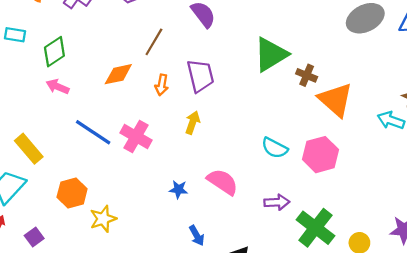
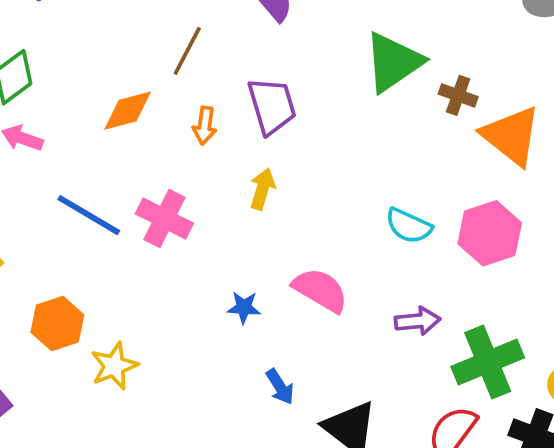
green cross: (315, 228) -> (488, 362), turned 33

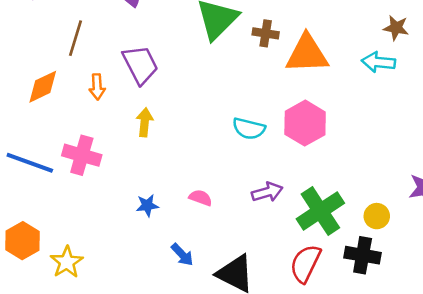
orange triangle: (511, 136) -> (307, 54), turned -30
pink semicircle: (320, 290) -> (201, 198), moved, size x0.6

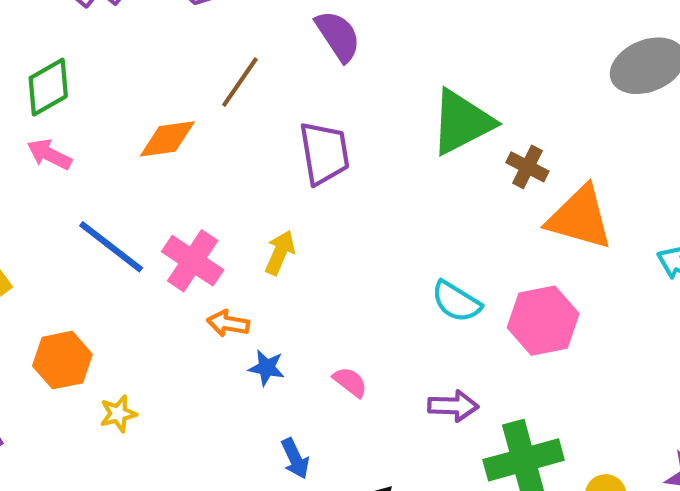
orange arrow: (97, 87) -> (228, 323), moved, turned 85
yellow arrow: (145, 122) -> (280, 253), moved
yellow star: (67, 262) -> (118, 414), size x0.7

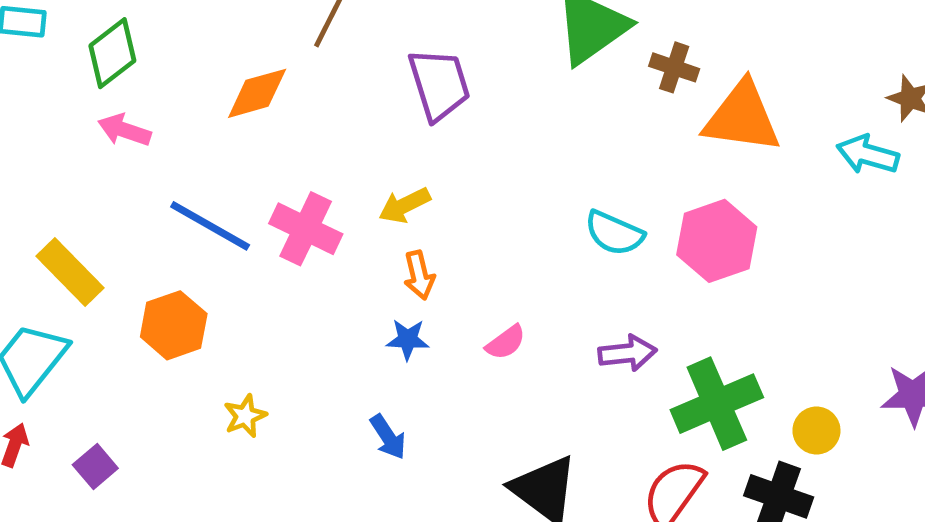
yellow arrow: (280, 253) -> (404, 205), turned -132
orange arrow: (228, 323) -> (419, 275), moved, turned -105
orange hexagon: (62, 360) -> (174, 325), moved
pink semicircle: (350, 382) -> (506, 342), turned 114
blue arrow: (295, 459) -> (388, 437), moved

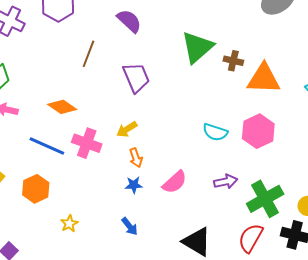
orange diamond: (257, 93) -> (62, 107), moved, turned 56
pink semicircle: (506, 342) -> (175, 182), size x1.5

